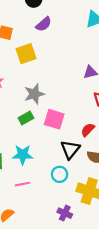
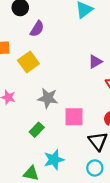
gray star: (34, 94) -> (48, 98), turned -30
green rectangle: (26, 118) -> (37, 130), moved

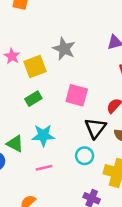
yellow square: (28, 62) -> (35, 67), moved
gray star: (48, 98) -> (64, 49), moved

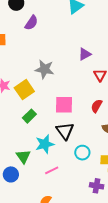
black triangle: (95, 128) -> (65, 131), moved
green triangle: (15, 144) -> (23, 156), turned 42

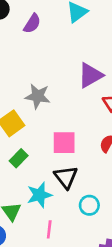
purple semicircle: (31, 23) -> (32, 24), moved
purple triangle: (85, 54) -> (90, 75), size x1.5
pink line: (52, 170) -> (49, 229), turned -56

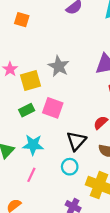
pink square: (64, 143) -> (53, 108), moved
black triangle: (66, 177) -> (76, 141), moved

